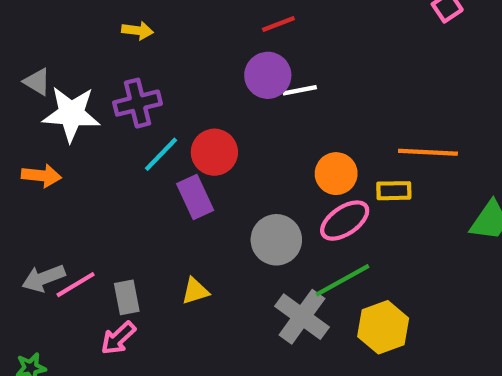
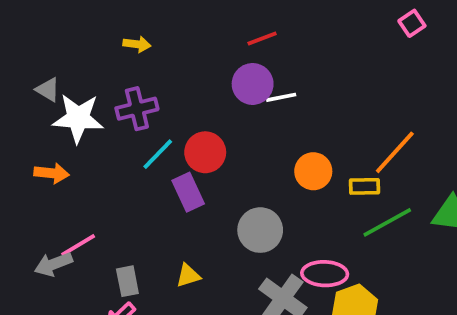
orange line: (428, 152) -> (395, 152), turned -51
pink ellipse: (345, 221) -> (325, 274), moved, turned 36
green line: (343, 280) -> (387, 222), moved
pink line: (76, 285) -> (78, 245), moved

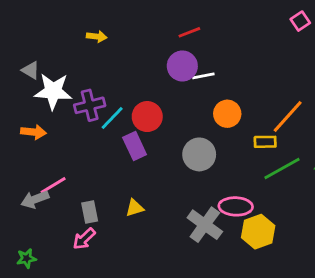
purple cross: (137, 109) -> (90, 105), moved
orange circle: (313, 171) -> (227, 114), moved
gray circle: (260, 230) -> (199, 154), moved

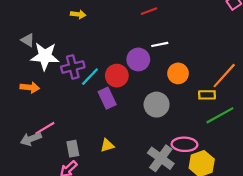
purple circle: (182, 66) -> (138, 59), moved

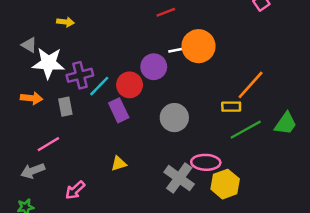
yellow arrow: (78, 14) -> (65, 22), moved
orange circle: (178, 73) -> (199, 46), moved, size x1.4
gray arrow: (31, 139) -> (33, 171), moved
gray rectangle: (73, 149) -> (65, 107), moved

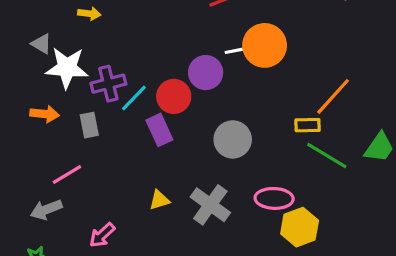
green line: (246, 130) -> (327, 155), turned 60
gray cross: (179, 178) -> (210, 205), moved

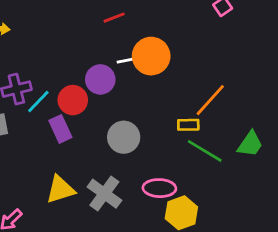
yellow triangle: (159, 200) -> (60, 189), size x1.6

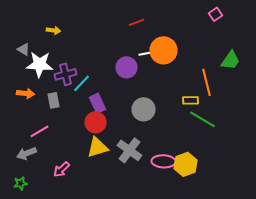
red circle: (73, 100) -> (96, 122), moved
orange line: (210, 100) -> (206, 82), turned -56
green trapezoid: (250, 144) -> (230, 60), moved
pink ellipse: (159, 188) -> (164, 161), moved

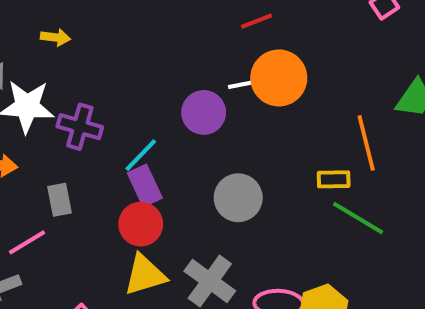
red line: (136, 22) -> (256, 21), moved
purple cross: (66, 74) -> (80, 127), turned 30
cyan line: (82, 83) -> (141, 155), moved
gray rectangle: (54, 100) -> (60, 200), moved

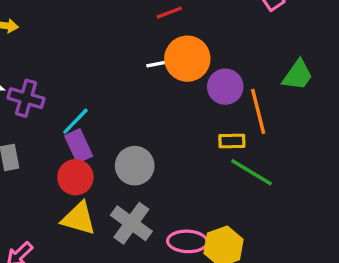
purple circle: (204, 112) -> (225, 87), moved
gray circle: (238, 198) -> (135, 166), moved
yellow triangle: (145, 275) -> (79, 218), turned 33

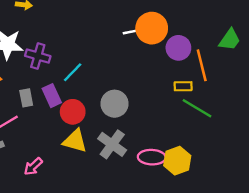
purple rectangle: (79, 146) -> (52, 96), moved

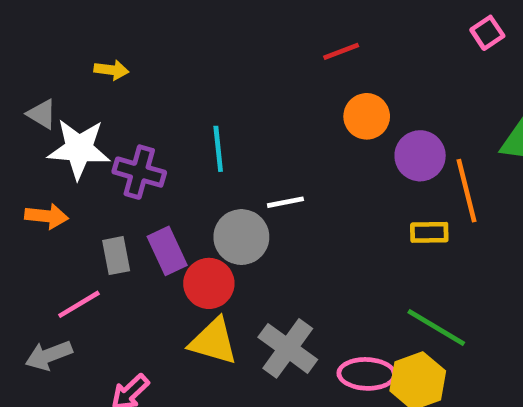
orange circle: (152, 28) -> (367, 116), size x0.7
white line: (132, 32) -> (285, 202), moved
cyan line: (73, 72) -> (218, 149), moved, turned -50
gray circle: (115, 104) -> (241, 237), moved
green line: (197, 108) -> (436, 328), moved

